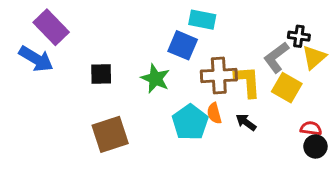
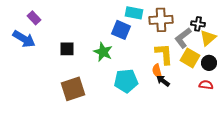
purple rectangle: (51, 27) -> (34, 18), size x0.6
brown cross: (219, 75) -> (161, 20), moved
orange semicircle: (214, 113) -> (157, 71), moved
cyan pentagon: (190, 122) -> (126, 81), turned 30
black circle: (315, 146) -> (209, 63), moved

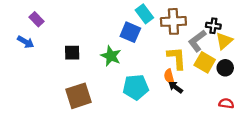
cyan rectangle: (134, 13) -> (144, 14), turned 42
blue arrow: (24, 39) -> (26, 42), size x0.7
red semicircle: (206, 85) -> (226, 103), moved

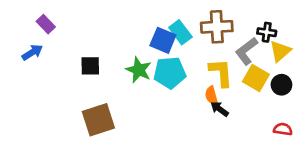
cyan rectangle: (144, 14) -> (180, 32), moved
blue arrow: (26, 42) -> (32, 52), turned -63
cyan pentagon: (136, 87) -> (170, 73), moved

